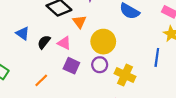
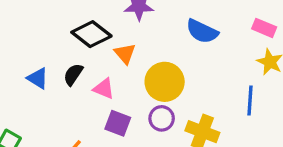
black semicircle: (44, 42) -> (73, 74), moved

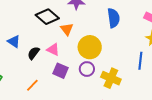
blue semicircle: (202, 31) -> (114, 18), turned -126
black semicircle: (73, 74) -> (33, 53), moved

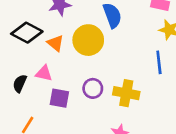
yellow circle: (90, 47) -> (88, 40), moved

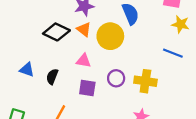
orange triangle: (56, 43) -> (84, 29), moved
blue line: (159, 62) -> (173, 53), turned -60
pink triangle: (44, 73) -> (84, 61), moved

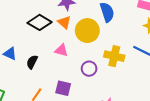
yellow cross: (145, 81) -> (114, 56), moved
purple square: (87, 88) -> (63, 88), moved

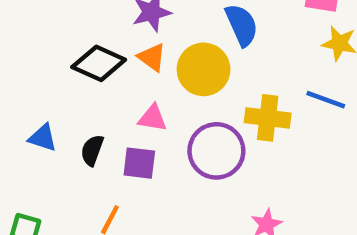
purple circle: (89, 69) -> (216, 151), size x1.6
purple square: (63, 88) -> (139, 163), moved

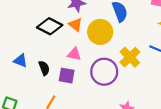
yellow cross: (268, 118) -> (130, 57), turned 36
black semicircle: (92, 150) -> (44, 68), turned 136

